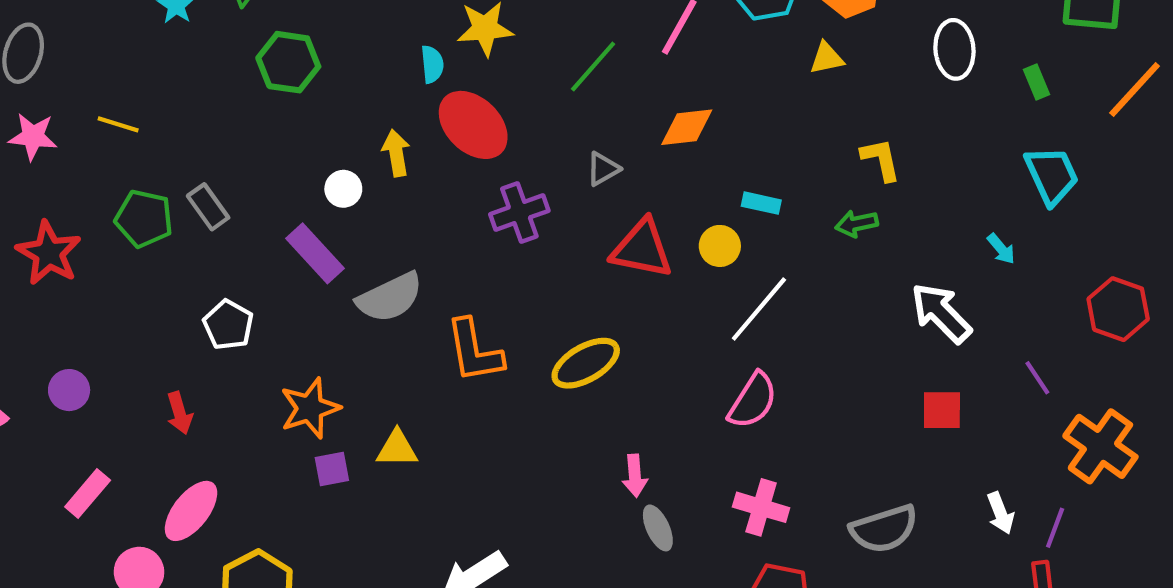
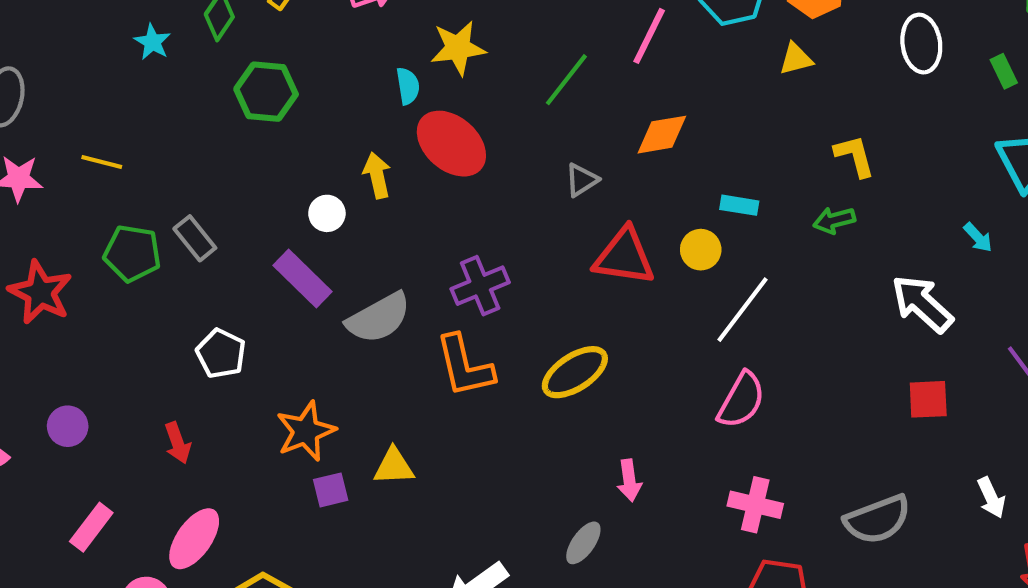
purple cross: (519, 212) -> (480, 286), moved
gray ellipse: (658, 528) -> (583, 543), moved, turned 63

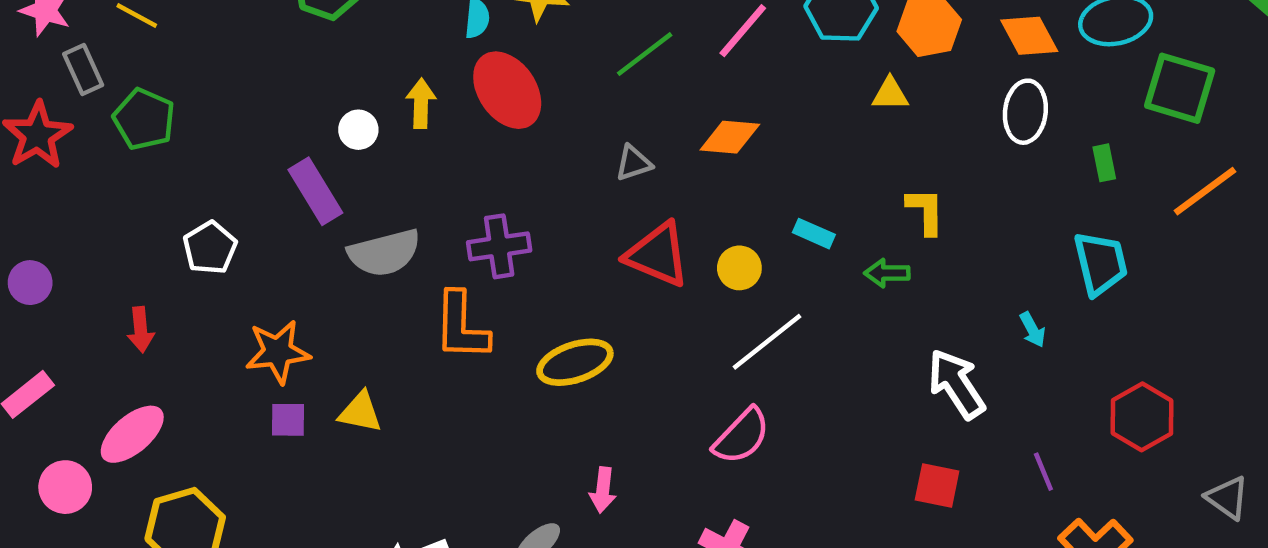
cyan rectangle: (739, 205) -> (814, 234), moved
gray rectangle: (195, 238) -> (83, 69), moved

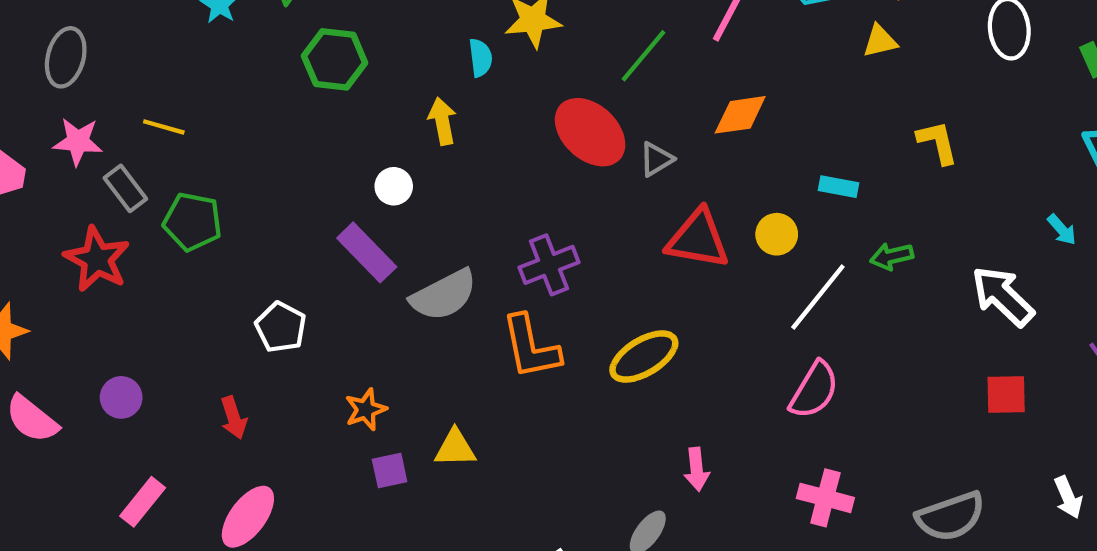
red ellipse: (507, 90) -> (590, 132), moved
yellow arrow: (421, 103) -> (442, 121), moved
green arrow: (887, 273) -> (892, 256), moved
orange star: (278, 352) -> (366, 409), size x0.7

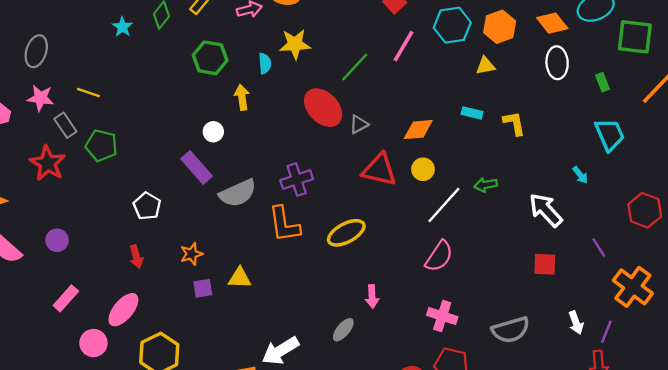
green hexagon: (335, 59) -> (210, 58), moved
orange diamond: (740, 115) -> (418, 130), moved
cyan rectangle: (839, 187) -> (472, 113), moved
red arrow: (234, 418) -> (136, 257), moved

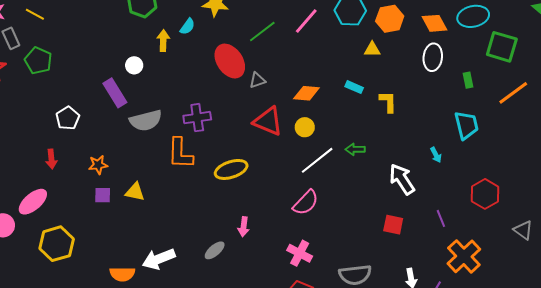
cyan semicircle: (265, 63) -> (187, 27), moved, turned 30

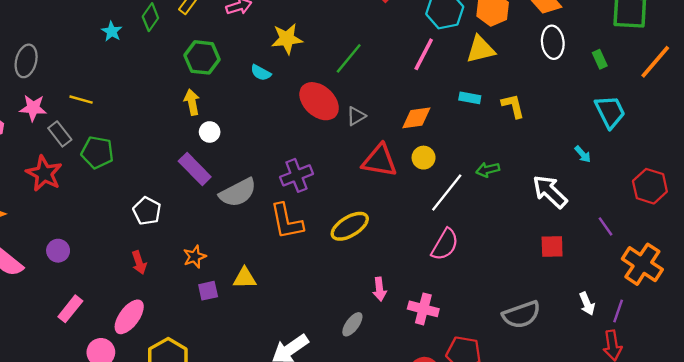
pink line: (306, 21) -> (424, 54), moved
cyan semicircle: (187, 27) -> (261, 73), turned 96
yellow arrow: (163, 41) -> (192, 102), moved
yellow triangle: (372, 49) -> (481, 49), size x1.5
pink cross: (300, 253) -> (423, 309), moved

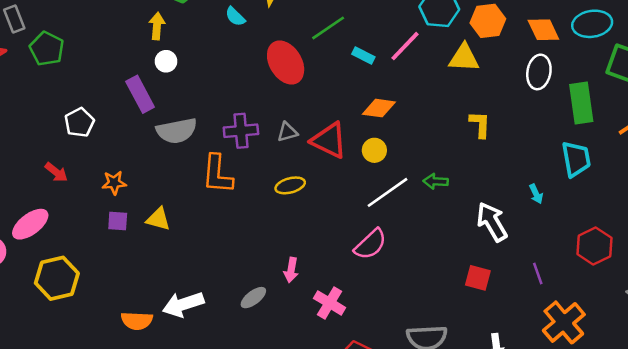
green rectangle: (600, 59) -> (581, 103), size x2.0
cyan rectangle: (470, 98) -> (363, 56), moved
gray triangle: (356, 116) -> (287, 132), moved
yellow ellipse: (350, 226) -> (290, 185), moved, size x0.7
red arrow: (139, 263) -> (56, 172), turned -50

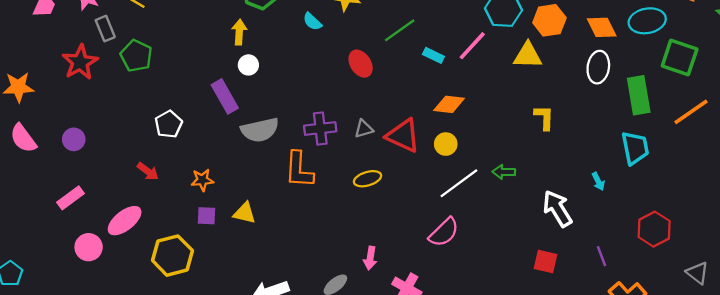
red ellipse: (286, 62) -> (361, 64), size x0.7
yellow hexagon: (57, 278) -> (172, 256), moved

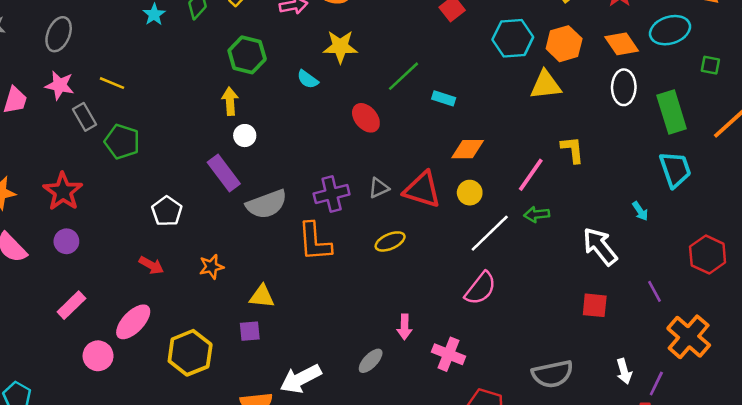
pink line: (472, 46) -> (531, 175), moved
green square: (680, 57) -> (710, 65), size x0.5
red star: (80, 62) -> (63, 191), moved
purple square: (206, 216) -> (250, 331), moved

